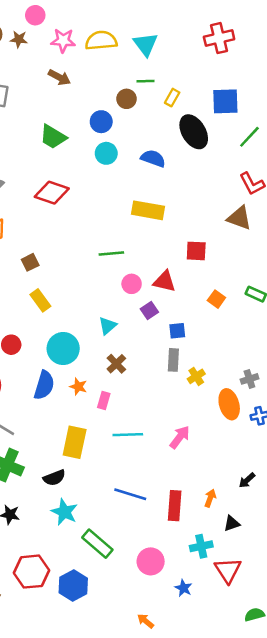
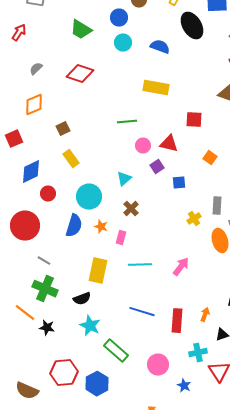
gray rectangle: (173, 360) -> (217, 206), moved

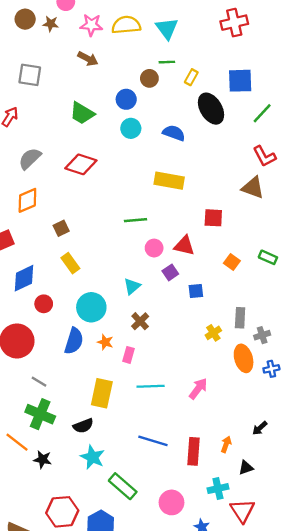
gray semicircle: (36, 69) -> (30, 159), size x1.5

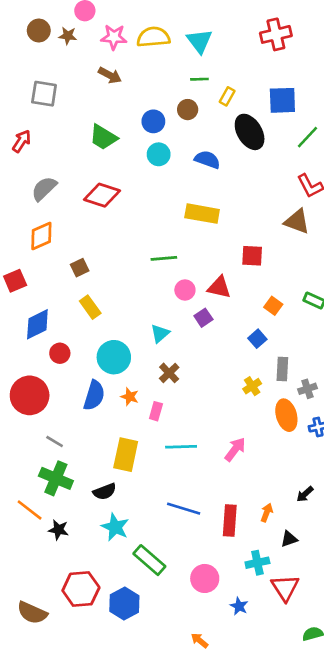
brown circle: (149, 78) -> (188, 110), moved
blue square: (196, 291) -> (257, 339), moved, turned -35

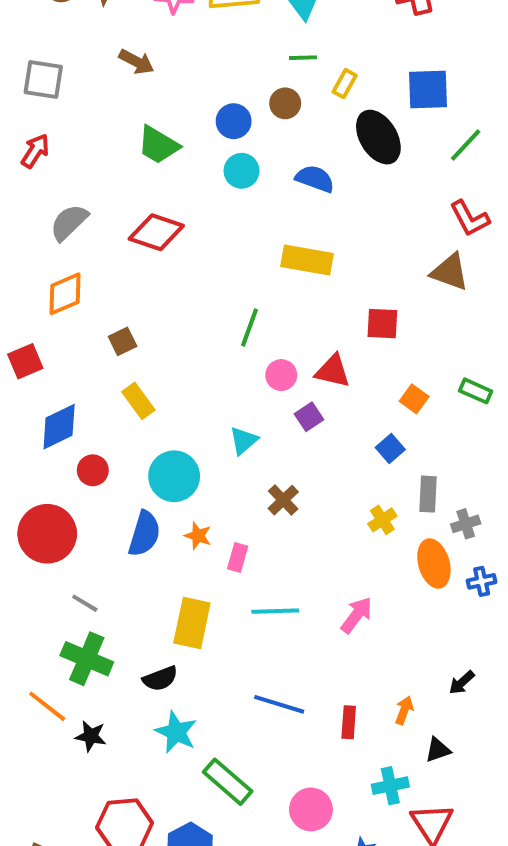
brown arrow: (110, 75) -> (136, 62), moved
gray square: (44, 94) -> (43, 80), moved
green line: (164, 258) -> (249, 327), turned -65
brown cross: (169, 373) -> (283, 500), moved
red rectangle: (230, 521) -> (349, 722), size x0.7

